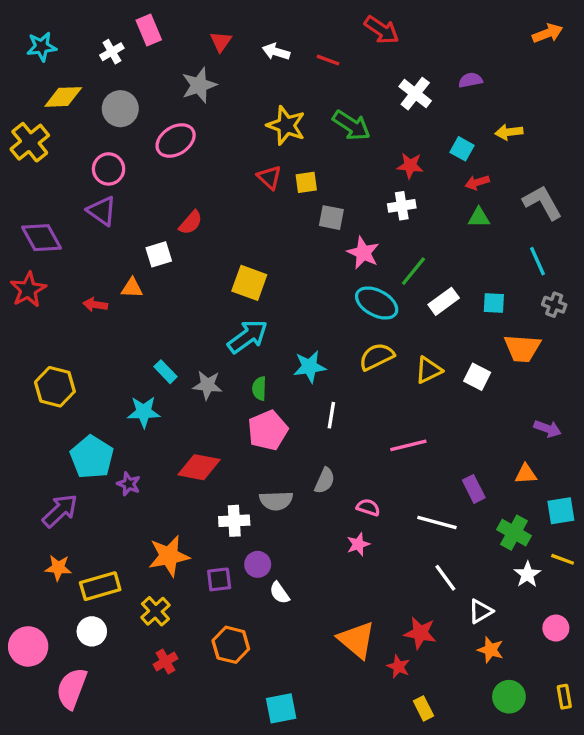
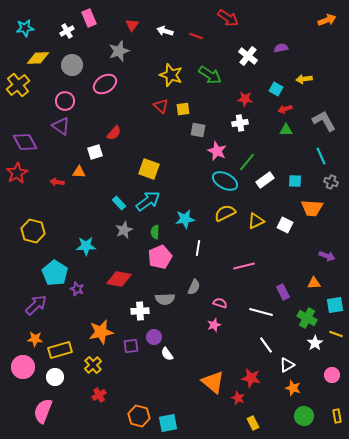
cyan rectangle: (166, 372) -> (119, 203), moved
gray star: (207, 385) -> (124, 230), turned -30
orange hexagon: (231, 645) -> (139, 416), moved
pink circle: (28, 646) -> (23, 367), moved

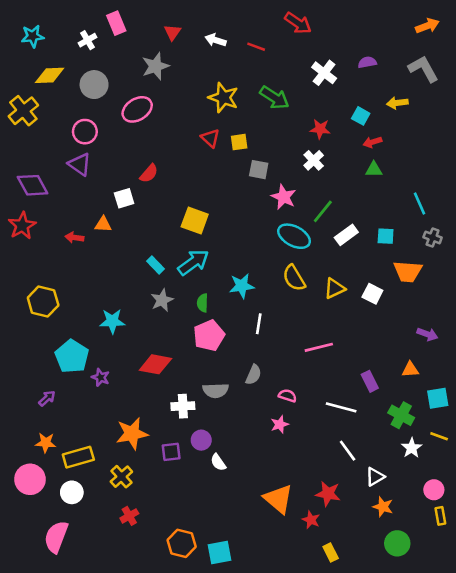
gray L-shape: (324, 121) -> (423, 69), moved
white cross: (240, 123) -> (314, 160), turned -35
yellow semicircle: (225, 213) -> (294, 278), turned -95
purple arrow: (36, 305) -> (47, 398), size x0.6
yellow rectangle: (337, 416) -> (440, 516), moved

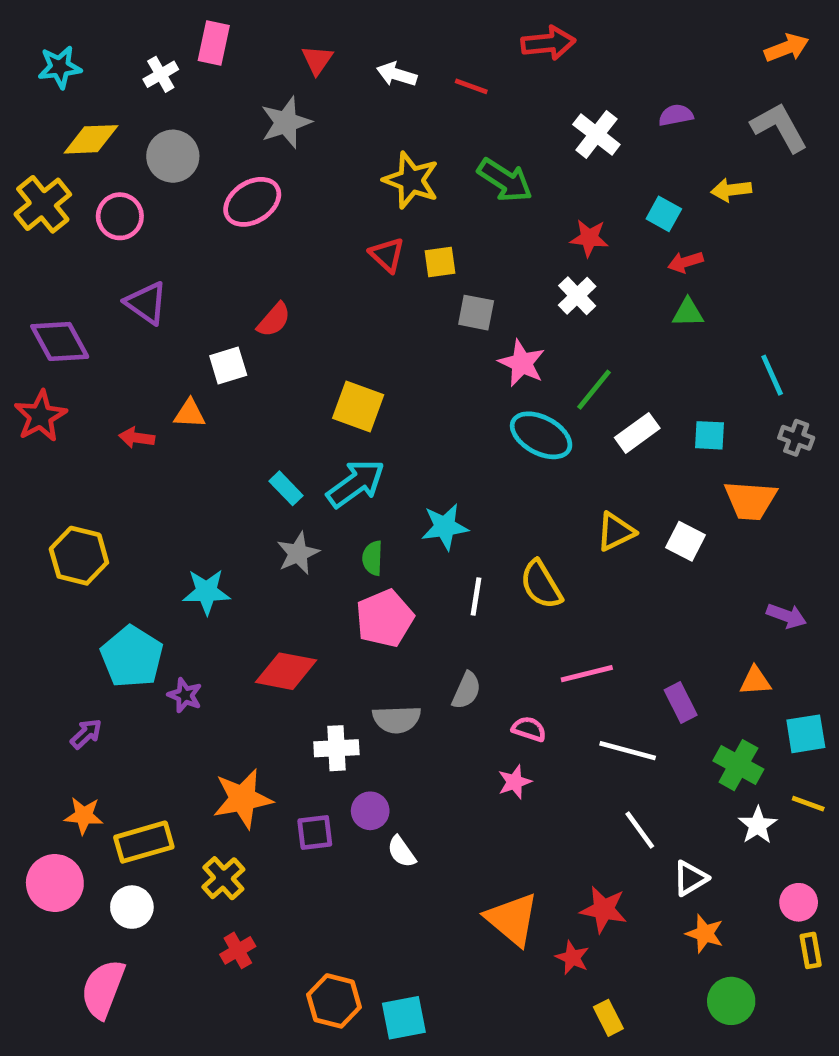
pink rectangle: (116, 23) -> (214, 43), turned 35
red arrow: (298, 23) -> (548, 43), turned -40
pink circle: (85, 132) -> (120, 216), moved
yellow semicircle: (294, 278) -> (541, 585), moved
pink line: (319, 347) -> (587, 674), moved

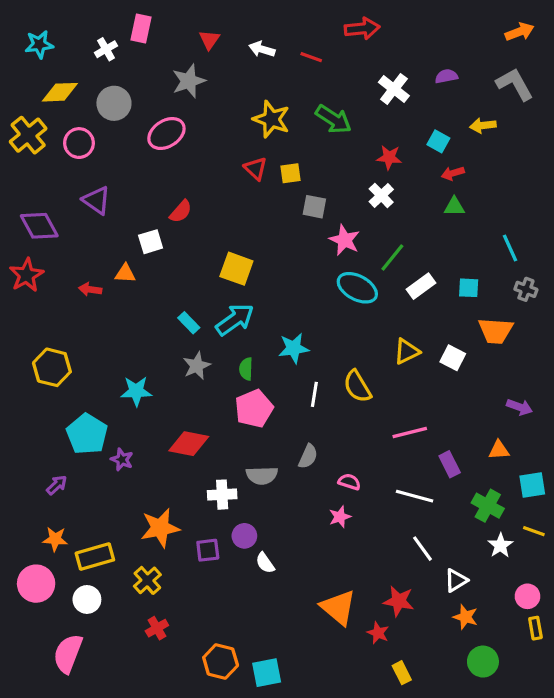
pink line: (587, 674) -> (410, 432), moved

